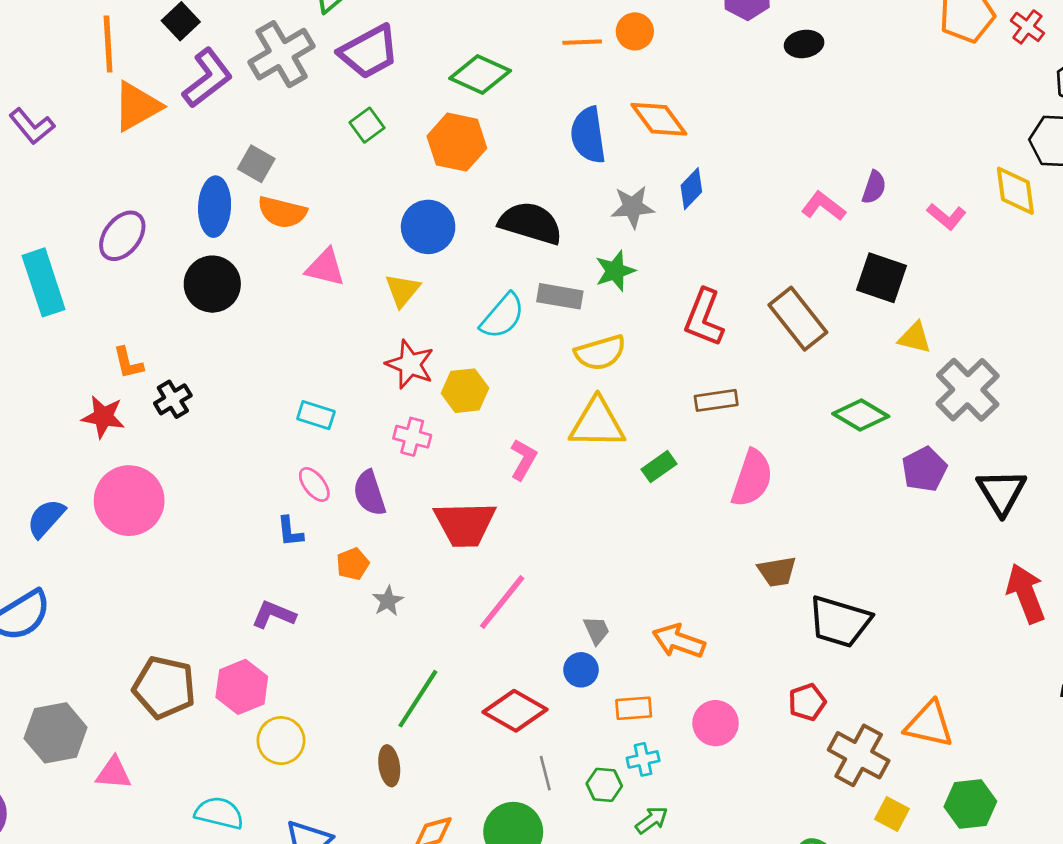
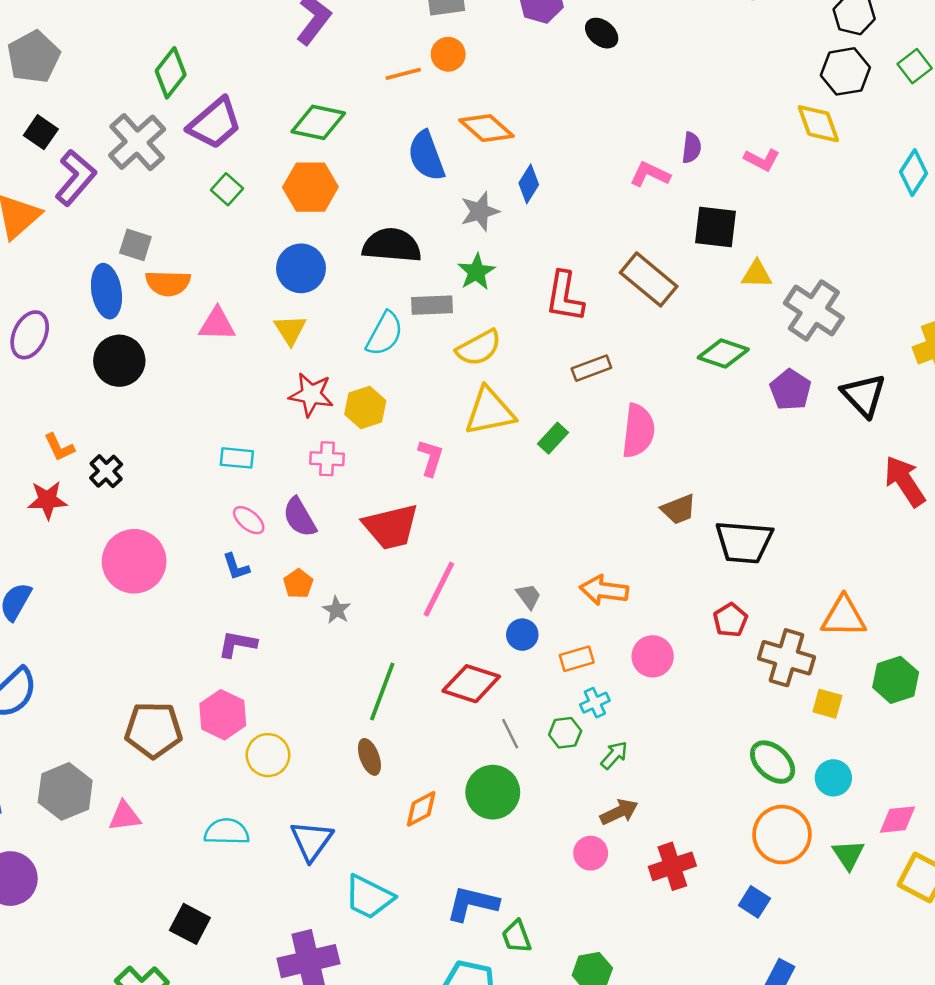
black ellipse: (804, 44) -> (602, 33), turned 60
pink circle: (129, 501) -> (134, 561), moved

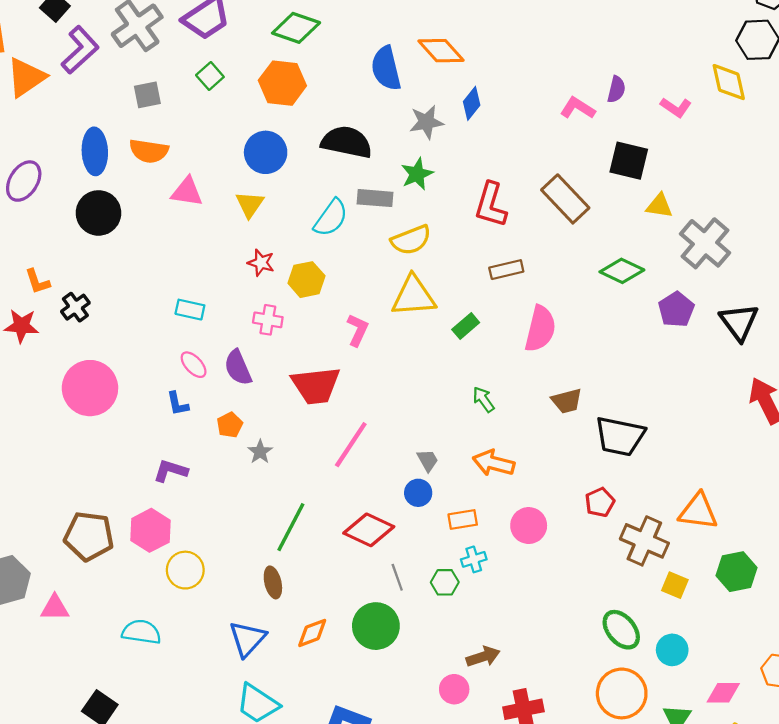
gray square: (135, 245) -> (147, 95), moved, turned -36
red star: (311, 395) -> (261, 263), size x0.7
green arrow: (614, 755) -> (483, 399), moved, turned -84
blue triangle: (312, 841) -> (247, 639), moved

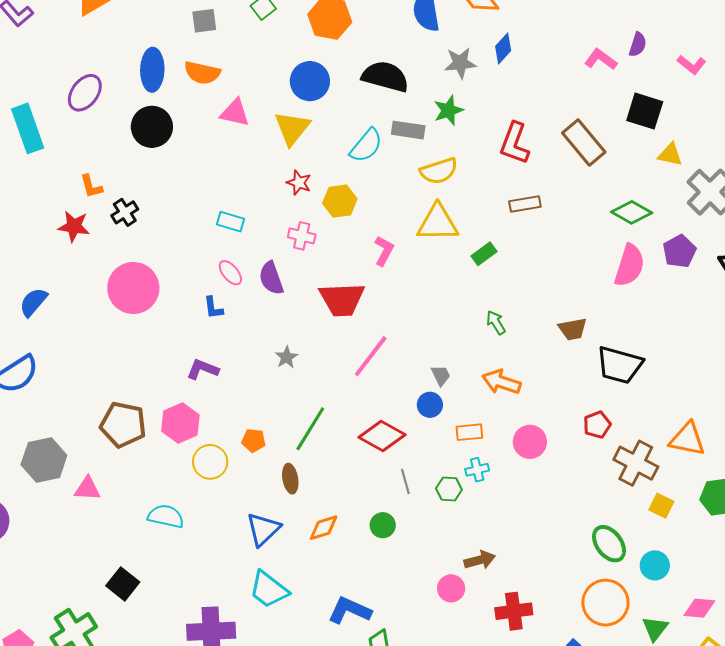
yellow triangle: (250, 204) -> (292, 128), size x1.4
pink semicircle: (540, 329) -> (630, 265), moved
orange pentagon: (230, 425) -> (253, 440), moved, turned 30
green circle: (376, 626) -> (383, 525), size x0.6

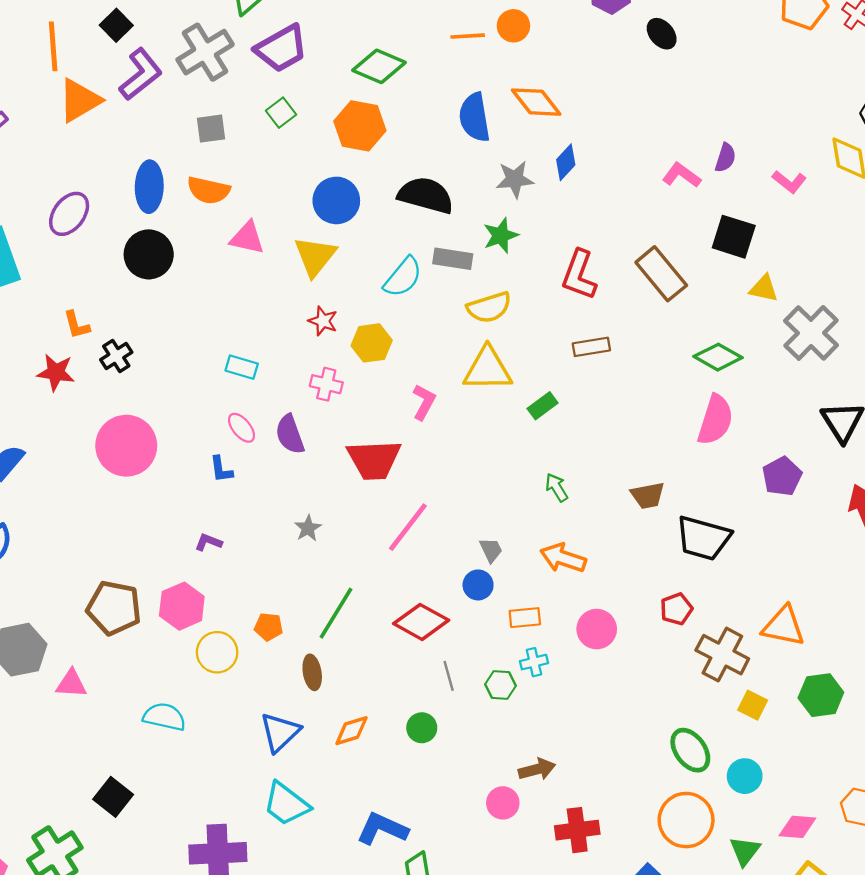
purple pentagon: (679, 251) -> (782, 476), moved
purple L-shape: (203, 369) -> (208, 542), size x0.7

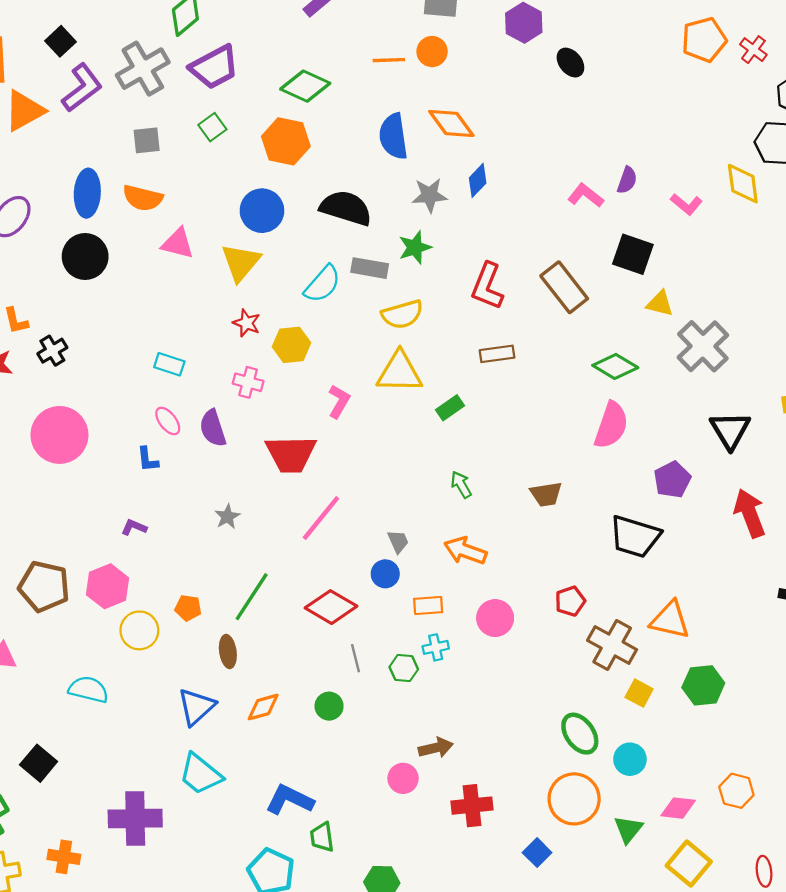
black trapezoid: (703, 538) -> (635, 537), moved

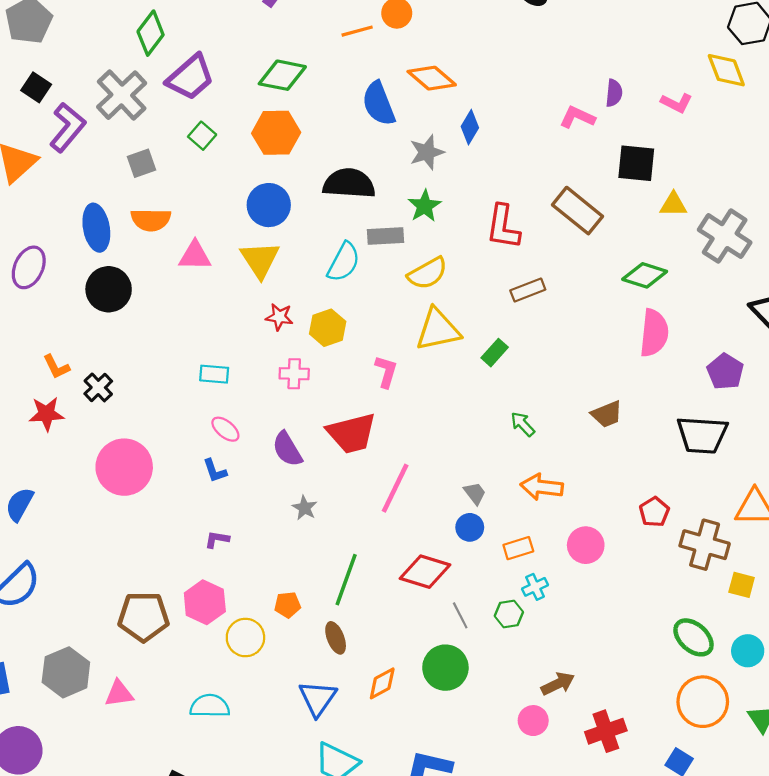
purple semicircle: (213, 428) -> (287, 449), moved
green circle: (329, 706) -> (445, 668), size x1.6

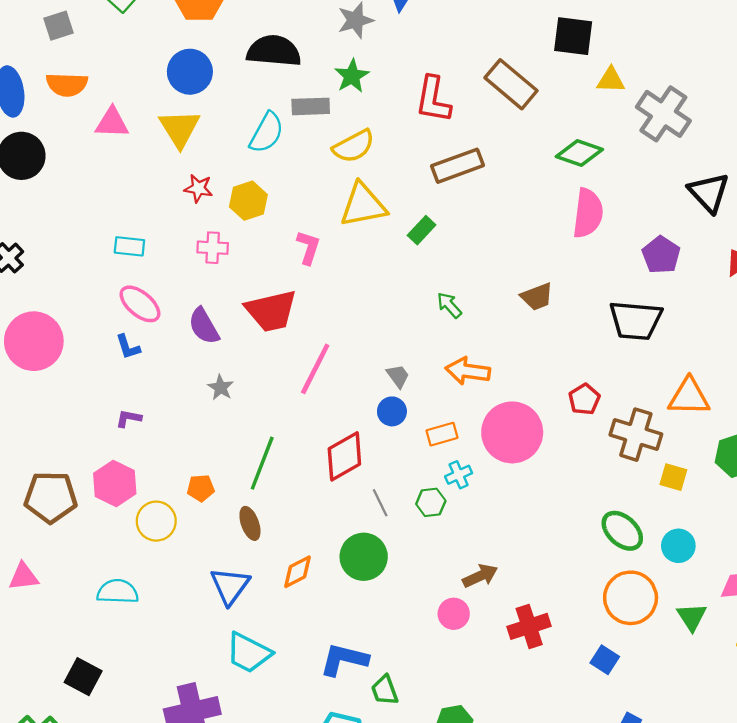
brown rectangle: (528, 290) -> (458, 166), size x1.4
pink ellipse: (225, 429) -> (140, 304), size x1.4
pink circle: (586, 545) -> (512, 432), size x1.6
red diamond: (425, 572) -> (344, 456), turned -48

